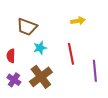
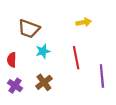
brown cross: (41, 77) -> (44, 82), size x0.7

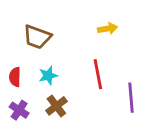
cyan star: (43, 51) -> (48, 76), moved

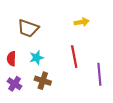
brown cross: (56, 106) -> (43, 81), turned -35

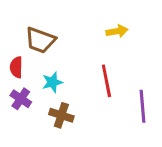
red semicircle: (11, 59) -> (16, 67), moved
purple cross: (15, 84) -> (21, 99), moved

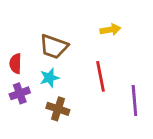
brown trapezoid: (40, 40) -> (54, 47), moved
purple cross: (21, 99) -> (20, 93), turned 36

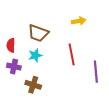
purple cross: (20, 93) -> (14, 67), turned 32
brown cross: (58, 109) -> (33, 85), moved

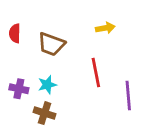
red semicircle: (11, 45) -> (15, 33), moved
cyan star: (35, 55) -> (47, 85), moved

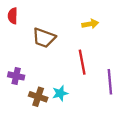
red semicircle: (15, 33) -> (13, 16), moved
cyan star: (47, 85) -> (60, 93), moved

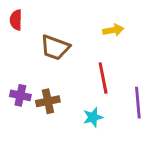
cyan star: (60, 93) -> (93, 117), moved
brown cross: (38, 97) -> (48, 101), moved, turned -30

